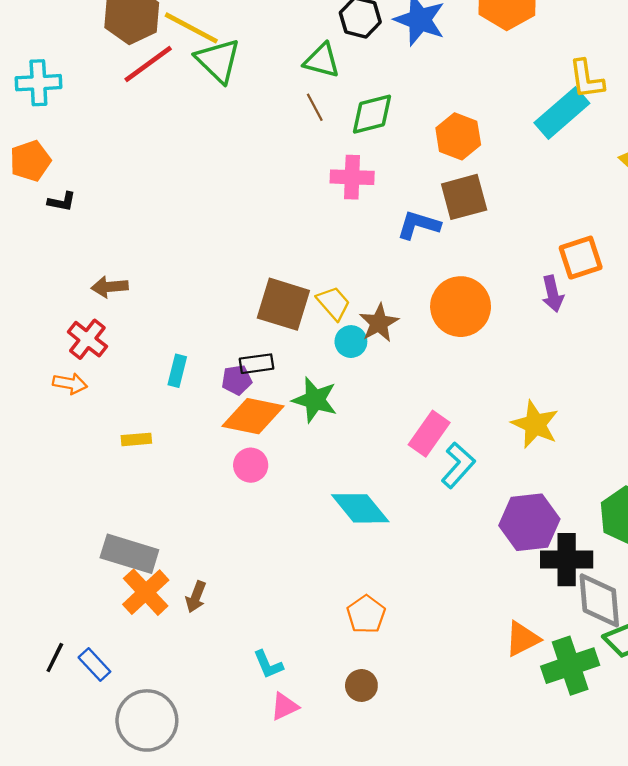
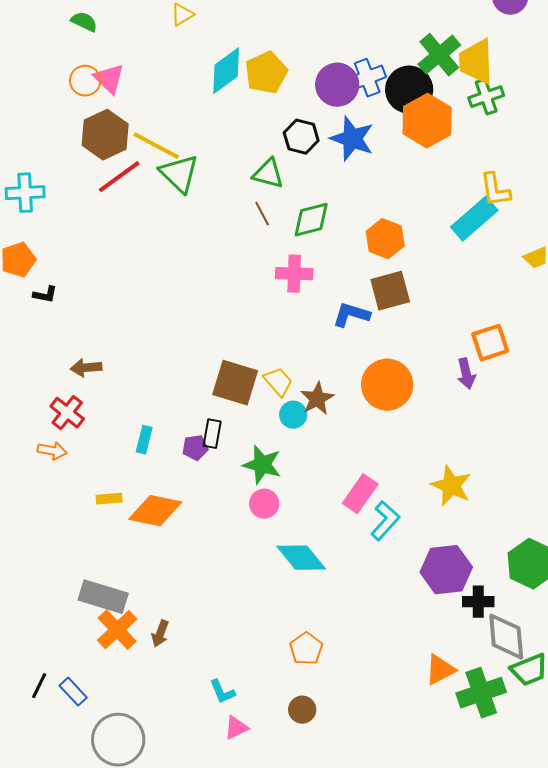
black rectangle: (256, 364) -> (212, 434), turned -72
orange diamond: (253, 416) -> (155, 511), moved
pink circle: (251, 465) -> (264, 504), moved
black cross: (567, 560) -> (478, 602), size x0.7

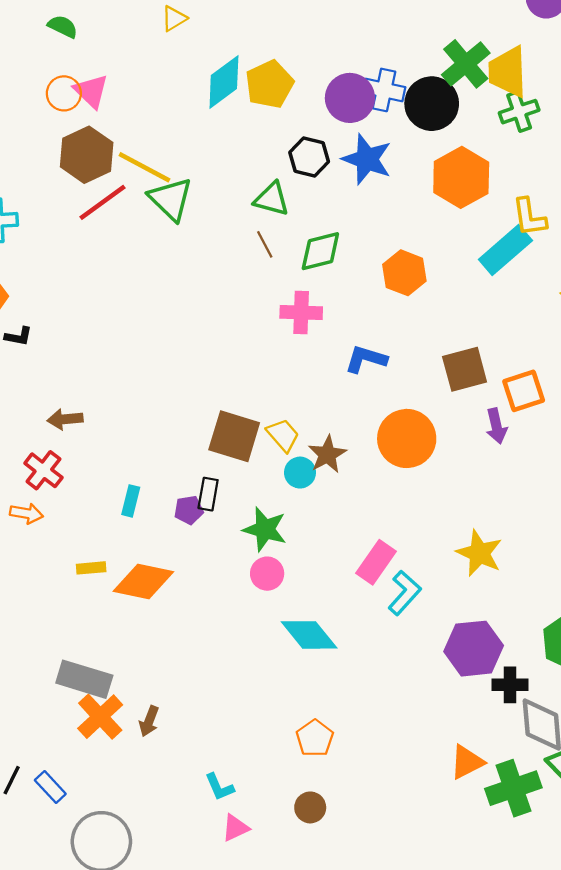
blue cross: (367, 78) -> (384, 90), turned 33
orange hexagon: (427, 121) -> (461, 177), moved
brown square: (390, 291) -> (465, 369), moved

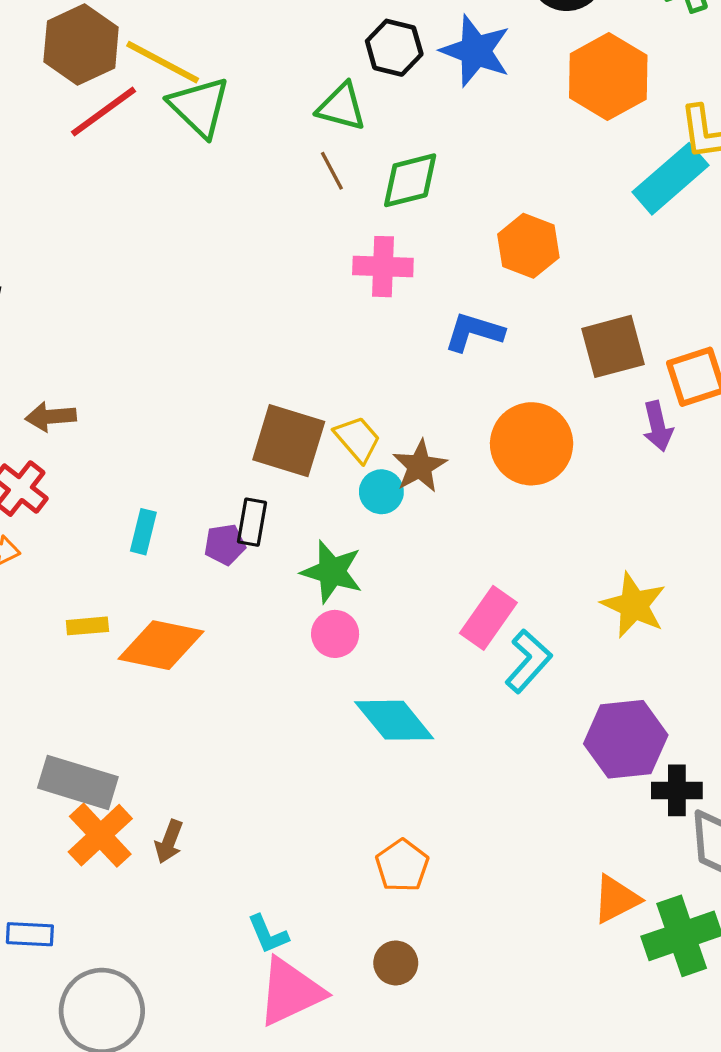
orange hexagon: (404, 273) -> (528, 246), moved
blue rectangle: (50, 787) -> (30, 934), turned -44
pink triangle: (235, 828) -> (290, 992), size x1.8

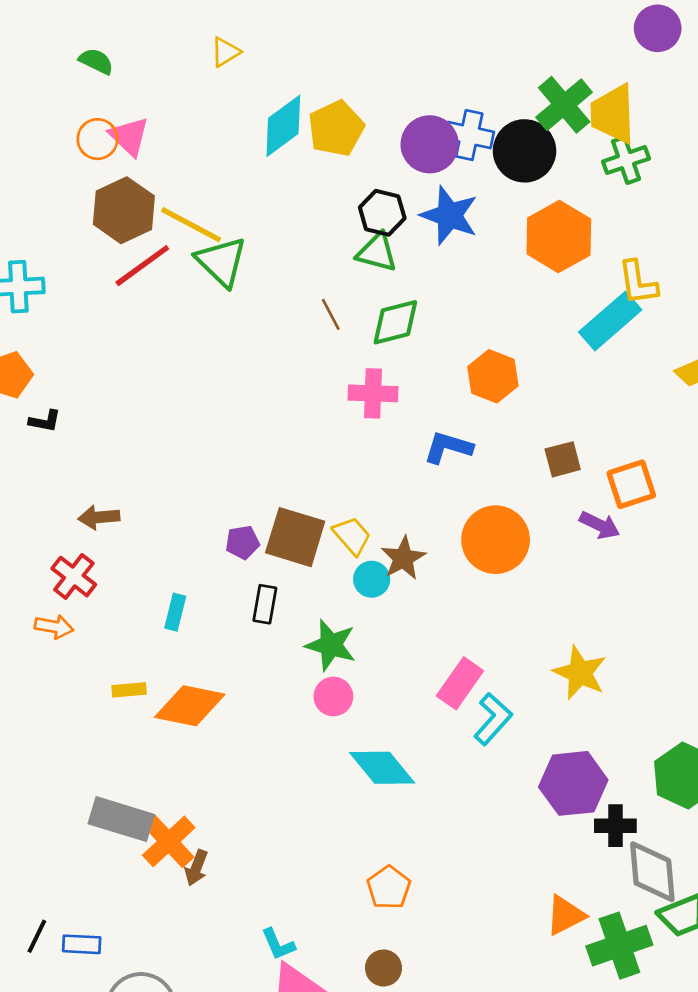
green triangle: (341, 107) -> (377, 252), moved
brown square: (613, 346) -> (563, 459), size x0.7
purple arrow: (658, 426) -> (600, 525), turned -51
purple pentagon: (225, 544) -> (242, 542), moved
orange cross: (100, 835) -> (169, 841), moved

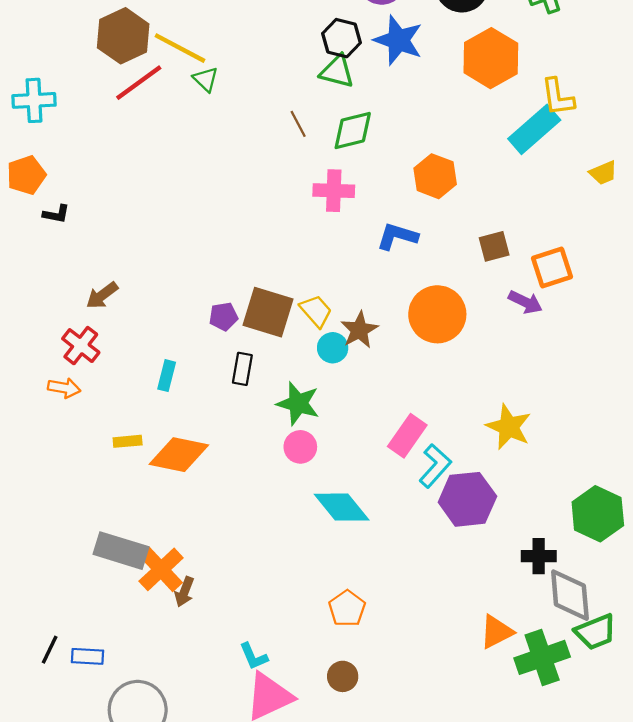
green triangle: (221, 262) -> (206, 79), size x0.6
brown arrow: (99, 517) -> (102, 295), turned -32
purple hexagon: (573, 783) -> (467, 499), moved

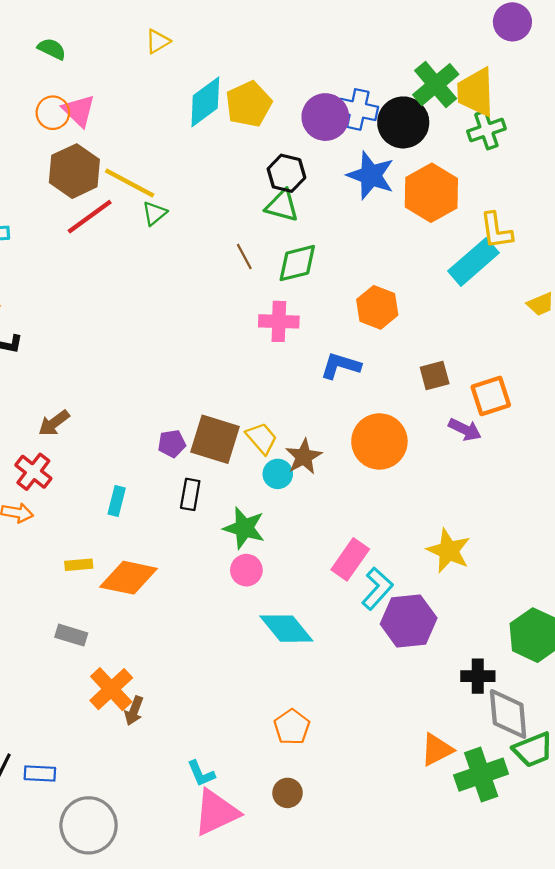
blue star: (398, 40) -> (371, 175), moved
green triangle: (206, 79) -> (154, 213), turned 36
gray rectangle: (121, 551) -> (71, 635), moved, size x0.6

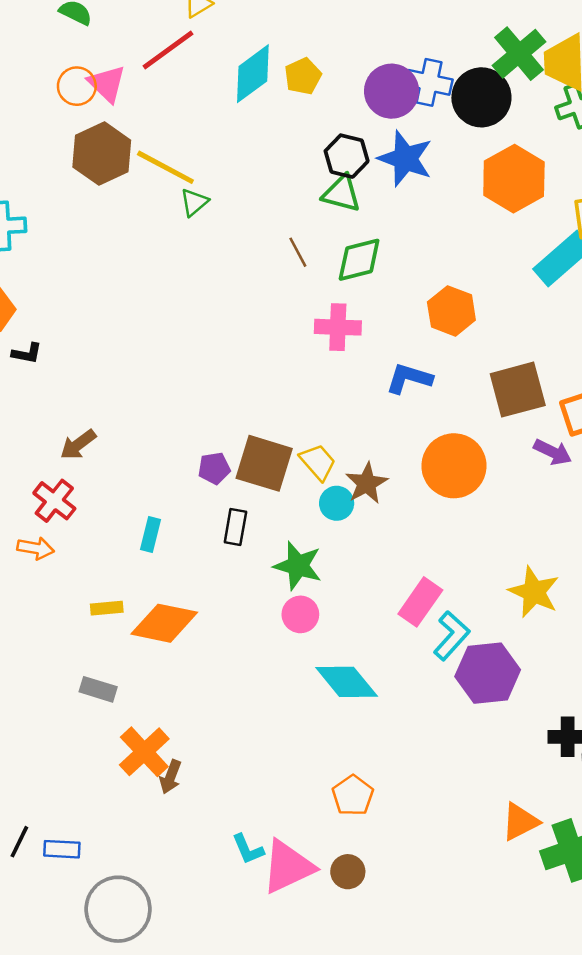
yellow pentagon: (249, 104) -> (303, 76), size x0.7
blue star: (371, 175) -> (405, 159), moved
red line: (90, 217) -> (168, 50), moved
brown square: (435, 375) -> (518, 390), size x1.6
pink triangle: (216, 812) -> (288, 867), moved

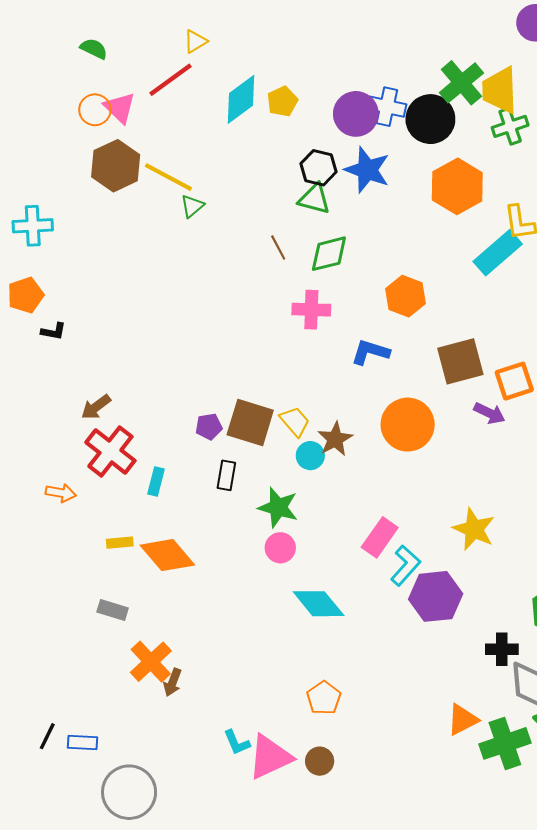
red cross: (54, 501) -> (110, 451), moved, size x1.4
orange diamond: (164, 623) -> (167, 555), turned 38

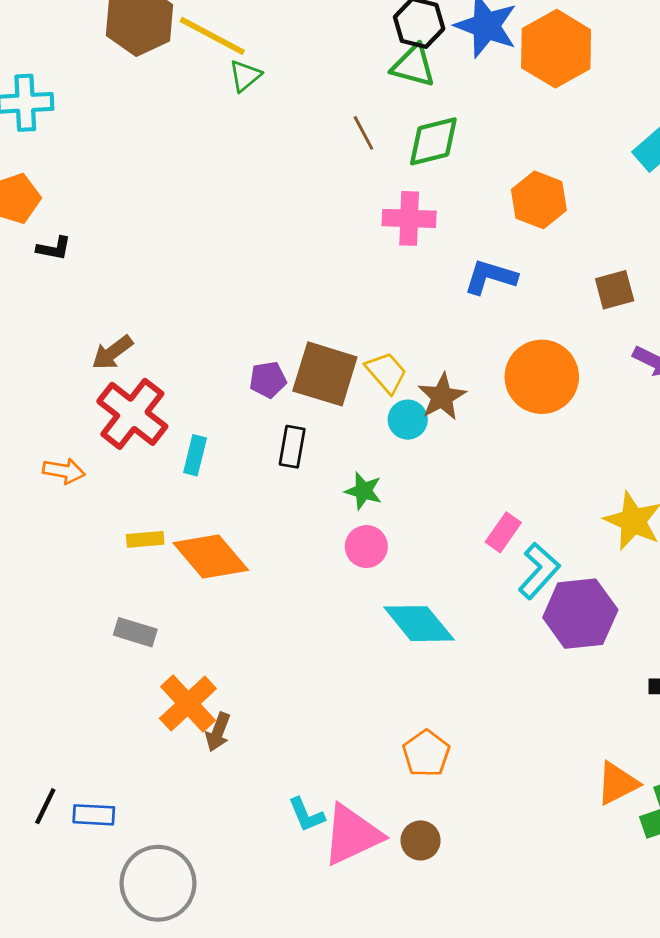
orange hexagon: (457, 186) -> (556, 49), moved
brown square: (460, 361) -> (615, 290), size x0.6
green star: (278, 507) -> (363, 491), size x0.7
pink rectangle: (380, 537) -> (503, 532), size x0.7

